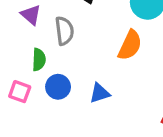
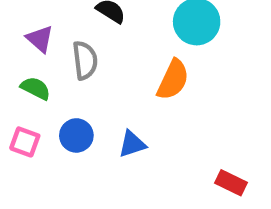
green semicircle: (39, 60) -> (36, 88), moved, turned -65

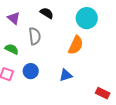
purple triangle: (40, 39) -> (14, 18), moved
blue triangle: (132, 144) -> (66, 75), moved

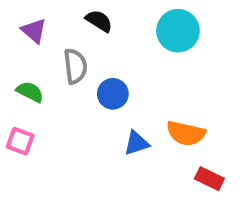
orange semicircle: (76, 45) -> (186, 133), moved, turned 78
blue circle: (31, 71) -> (113, 94), moved

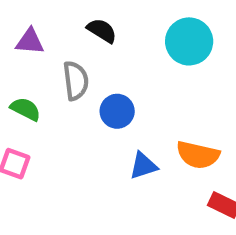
purple triangle: (34, 31) -> (30, 41), turned -36

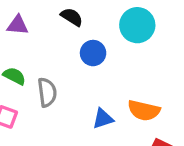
gray semicircle: (76, 81) -> (47, 92), moved
blue circle: (117, 111) -> (93, 53), moved

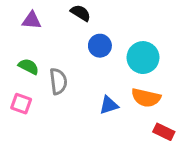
cyan circle: (137, 25) -> (143, 58), moved

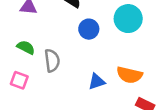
cyan circle: (143, 58) -> (128, 19), moved

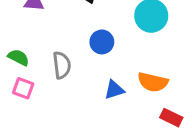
blue circle: (89, 29) -> (102, 42), moved
green semicircle: (26, 47) -> (19, 57), moved

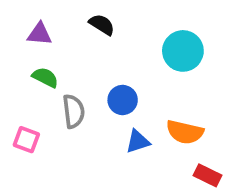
blue circle: (102, 42) -> (123, 100), moved
green semicircle: (19, 57) -> (45, 77), moved

